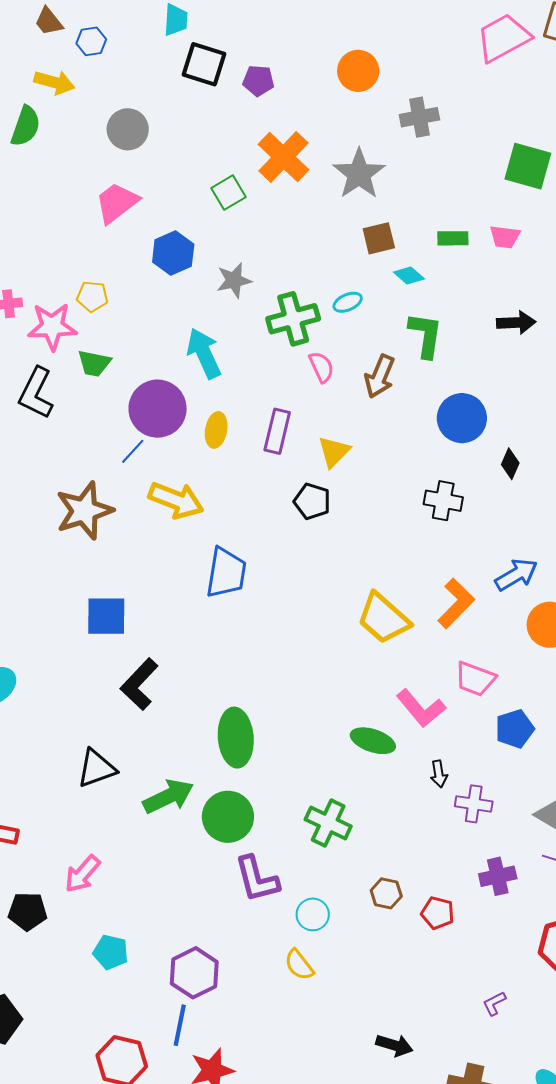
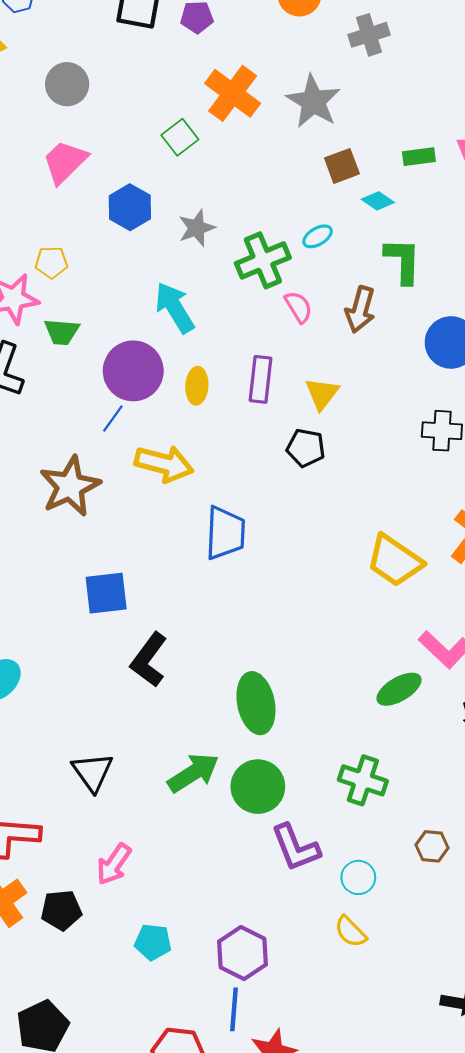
green ellipse: (373, 741) -> (399, 689), turned -42
black triangle: (97, 768) -> (93, 772), moved, turned -39

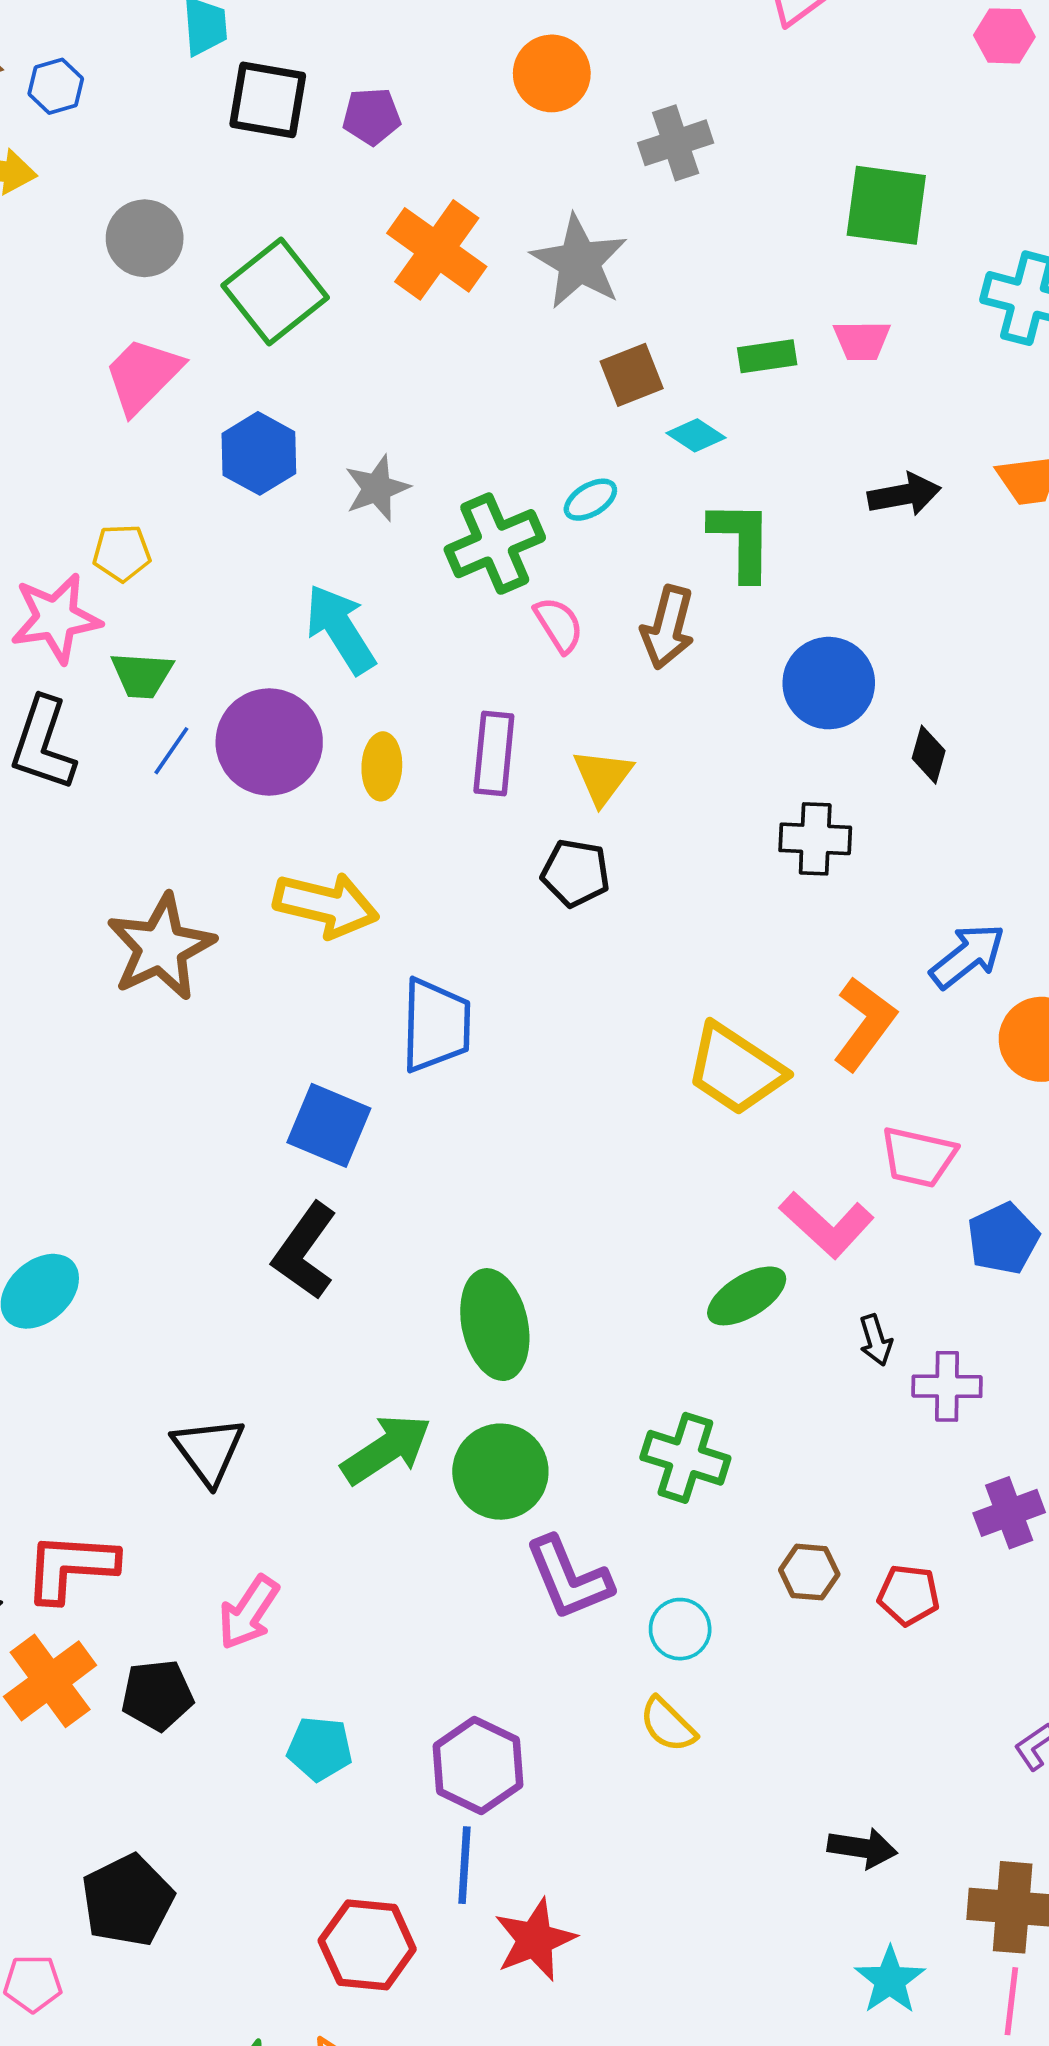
green square: (180, 137) -> (275, 292), moved, size x1.6
blue line: (113, 418) -> (171, 751), moved
blue square: (106, 593) -> (329, 1125), moved, turned 30

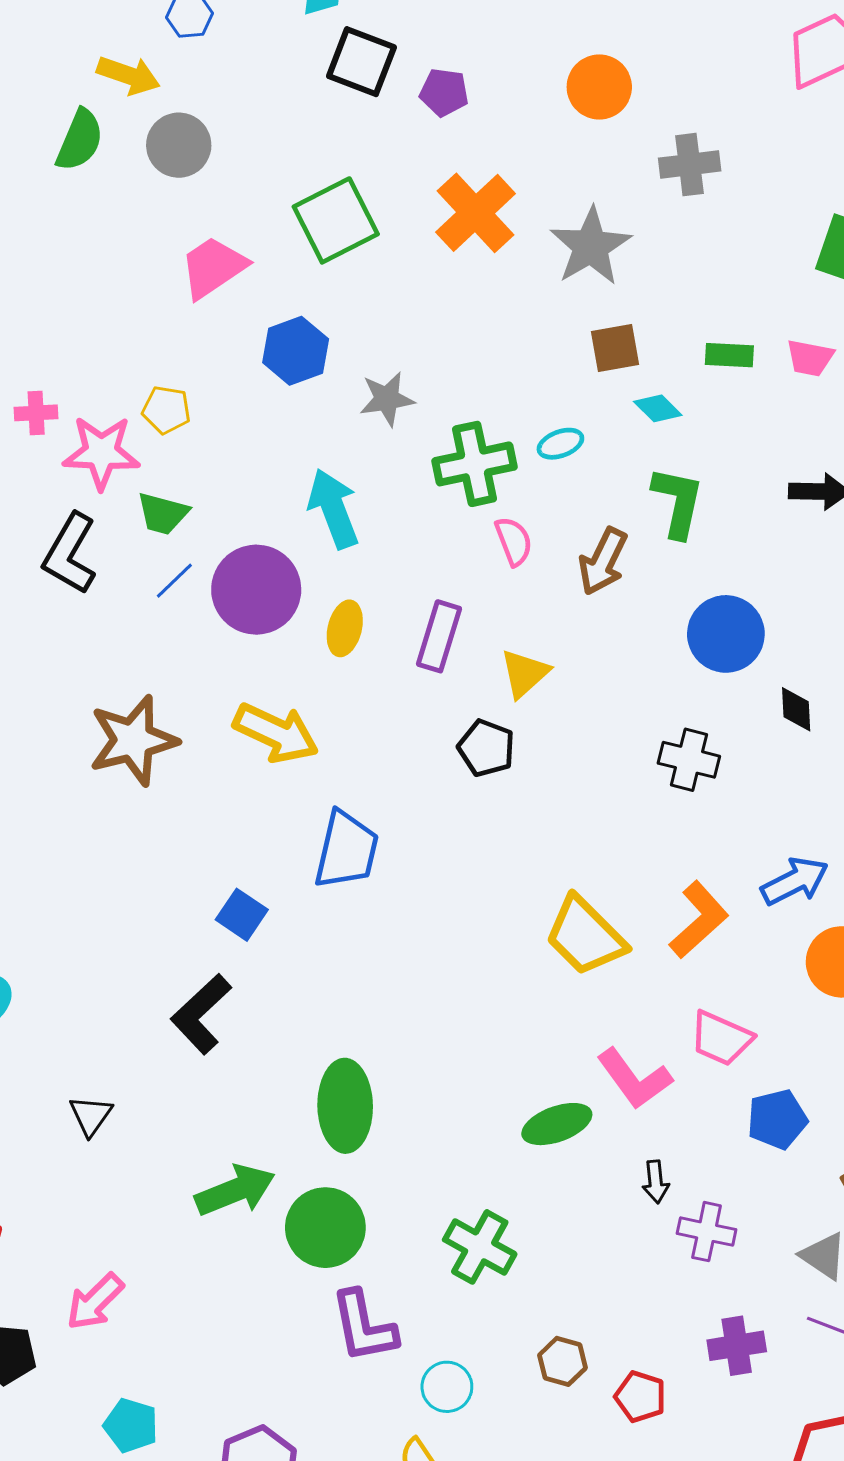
gray circle: (145, 238) -> (179, 145), moved
black diamond: (929, 755) -> (796, 709), turned -30
blue square: (329, 1125) -> (242, 915), size x0.7
black triangle: (209, 1451) -> (91, 1116), moved, size x0.7

